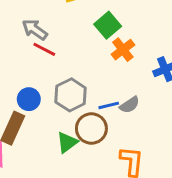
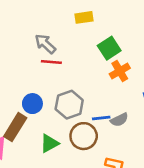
red line: (44, 49) -> (51, 62), turned -30
green triangle: (67, 142) -> (49, 143), moved

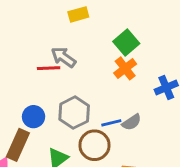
gray arrow: (45, 44) -> (63, 57), moved
green square: (109, 48) -> (126, 42), moved

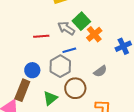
green square: (126, 42) -> (81, 21), moved
gray arrow: (63, 57) -> (66, 28), moved
blue line: (111, 123) -> (69, 50), moved

